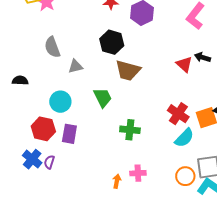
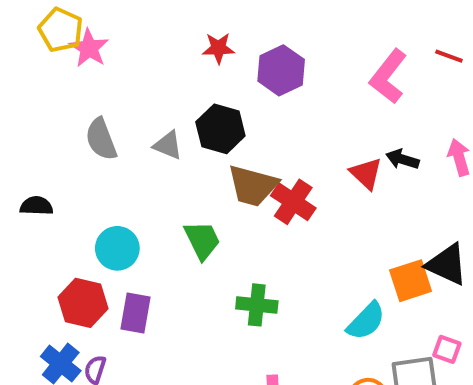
gray triangle: (76, 66) -> (168, 145), moved, turned 35
red cross: (178, 114) -> (293, 202), moved

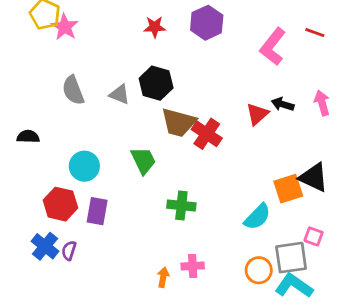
purple hexagon: (281, 70) -> (207, 23), moved
red triangle: (366, 173) -> (257, 114), turned 35

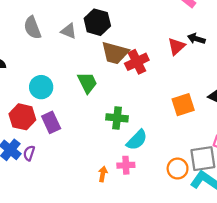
red cross: (207, 134) -> (137, 62), turned 30
orange square: (288, 189) -> (183, 105), moved
purple rectangle: (97, 211) -> (51, 122), turned -35
cyan semicircle: (257, 217) -> (137, 140), moved

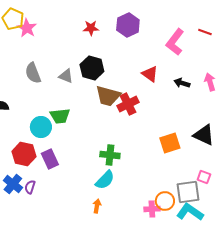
red triangle: (176, 46) -> (150, 74), moved, turned -42
green trapezoid: (87, 83) -> (60, 116), moved, turned 110
cyan semicircle: (137, 140) -> (105, 180), moved
pink cross: (126, 165) -> (152, 209), moved

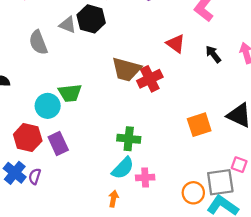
black hexagon: (92, 68) -> (91, 19), moved
gray triangle: (66, 76) -> (68, 25), moved
black arrow: (182, 83) -> (213, 54), turned 35
pink cross: (152, 209) -> (145, 178), moved

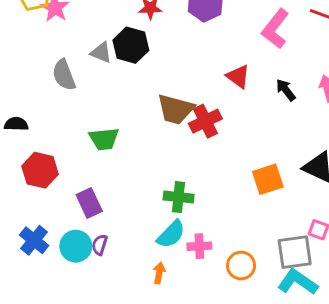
cyan circle: (48, 106) -> (76, 246), moved
red hexagon: (28, 138) -> (40, 170), moved
purple semicircle: (35, 176) -> (100, 245), moved
orange circle: (193, 193) -> (241, 266), moved

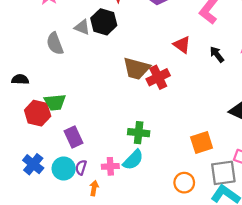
green trapezoid: (104, 139) -> (55, 102), moved
orange square: (268, 179) -> (202, 142), moved
pink cross: (199, 246) -> (110, 166), moved
orange arrow: (159, 273) -> (94, 188), moved

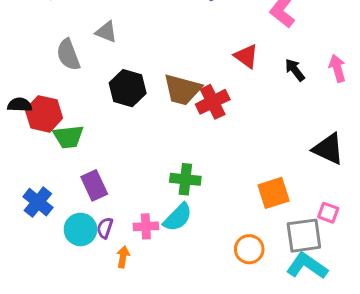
black hexagon: (104, 22) -> (128, 88), moved
red hexagon: (38, 113) -> (44, 114), moved
blue cross: (33, 164) -> (38, 202), moved

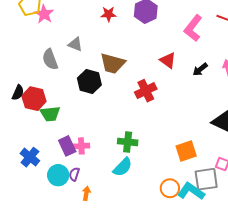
black arrow: (295, 70) -> (200, 69), turned -91
brown trapezoid: (182, 90) -> (113, 63), moved
black semicircle: (20, 105) -> (18, 93), turned 112
pink cross: (146, 226) -> (81, 146), moved
cyan L-shape: (307, 266) -> (191, 191), moved

